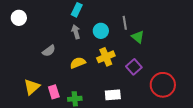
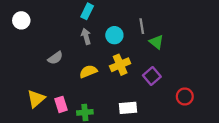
red circle: (163, 85) -> (185, 96), size x0.6

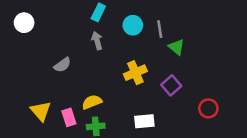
cyan circle: (114, 35) -> (133, 25), moved
yellow semicircle: (88, 72) -> (92, 102), moved
yellow triangle: (36, 99) -> (41, 111), turned -30

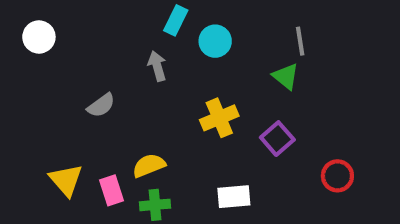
cyan rectangle: (98, 12) -> (176, 20), moved
gray line: (160, 29) -> (300, 41), moved

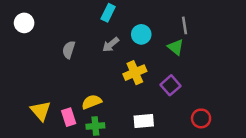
cyan circle: (215, 41) -> (141, 34), moved
gray arrow: (157, 66) -> (111, 45), moved, turned -114
gray semicircle: (101, 105) -> (69, 50), moved, turned 144
red circle: (337, 176) -> (201, 118), moved

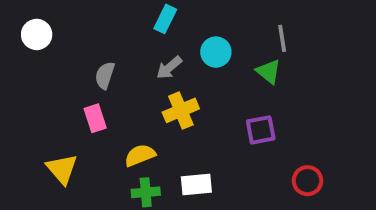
yellow cross: (135, 73) -> (181, 110), moved
purple square: (171, 85) -> (261, 130), turned 30
pink rectangle: (69, 117) -> (95, 118), moved
white rectangle: (144, 121) -> (196, 185), moved

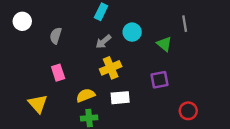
gray line: (282, 38) -> (185, 24), moved
gray semicircle: (105, 75) -> (56, 36), moved
white rectangle: (196, 185) -> (120, 98), moved

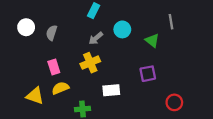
white circle: (22, 21) -> (26, 27), moved
yellow cross: (111, 68) -> (90, 63), moved
yellow semicircle: (86, 95) -> (60, 88), moved
yellow triangle: (38, 104) -> (35, 96), turned -30

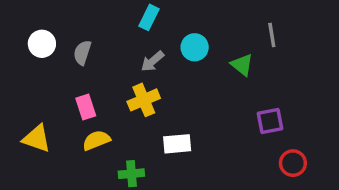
purple square: (148, 74) -> (270, 121), moved
yellow triangle: (35, 96) -> (37, 139), moved
red circle: (174, 102) -> (293, 163), moved

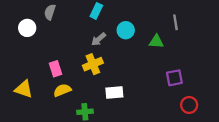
gray semicircle: (82, 53) -> (50, 12), moved
green triangle: (242, 65) -> (156, 42), turned -35

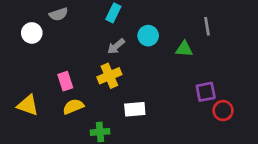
gray semicircle: (50, 12) -> (59, 14), turned -126
red circle: (189, 105) -> (223, 111), moved

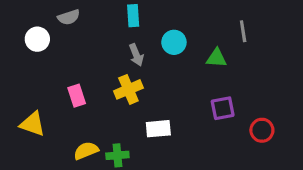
cyan rectangle: (113, 13) -> (133, 16), turned -30
gray arrow: (116, 46) -> (136, 55), turned -72
purple square: (206, 92) -> (223, 108), moved
yellow semicircle: (73, 107) -> (86, 151), moved

